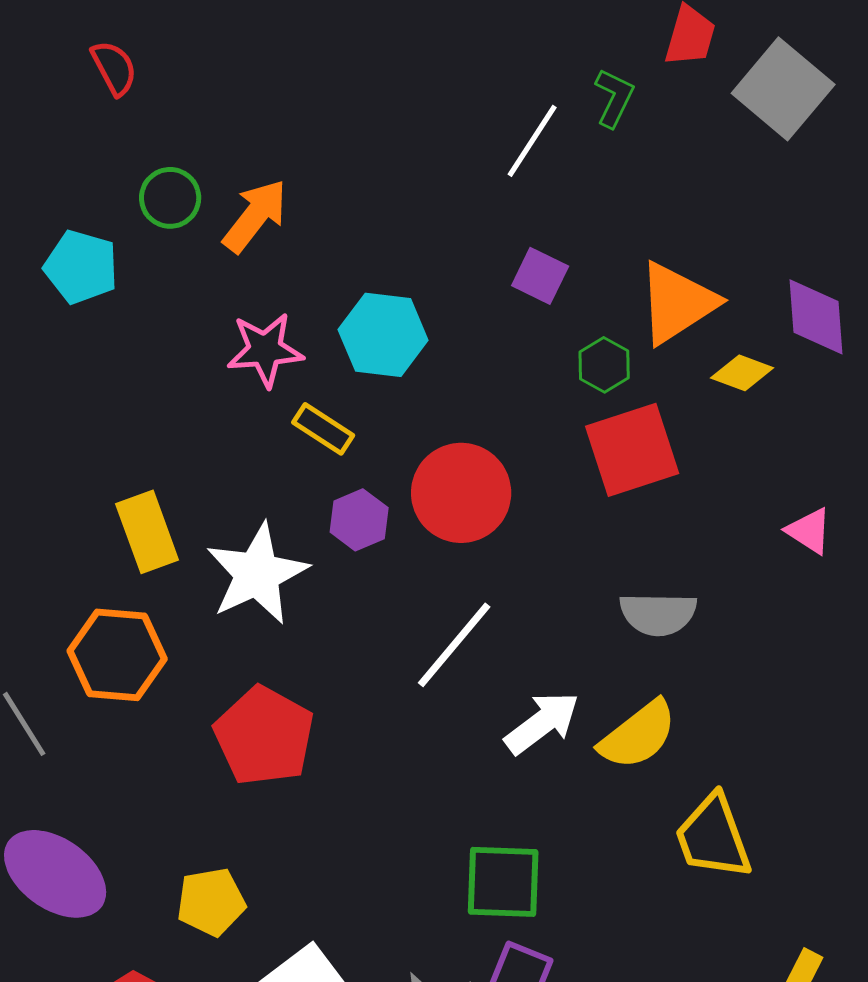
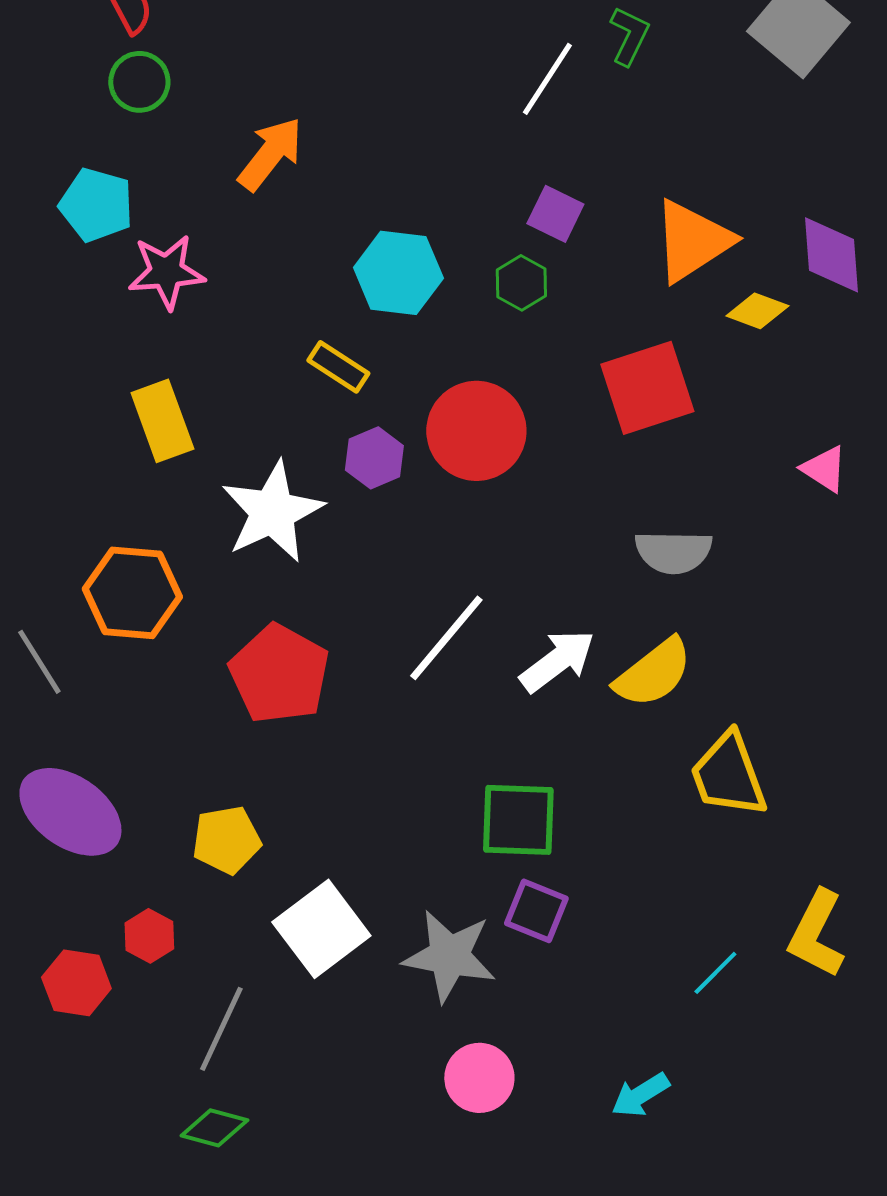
green circle: (170, 198) -> (139, 82), moved
pink star: (265, 350) -> (166, 272), moved
green hexagon: (604, 365) -> (521, 283), moved
yellow rectangle: (147, 532) -> (162, 421), moved
white line: (454, 645) -> (446, 638), moved

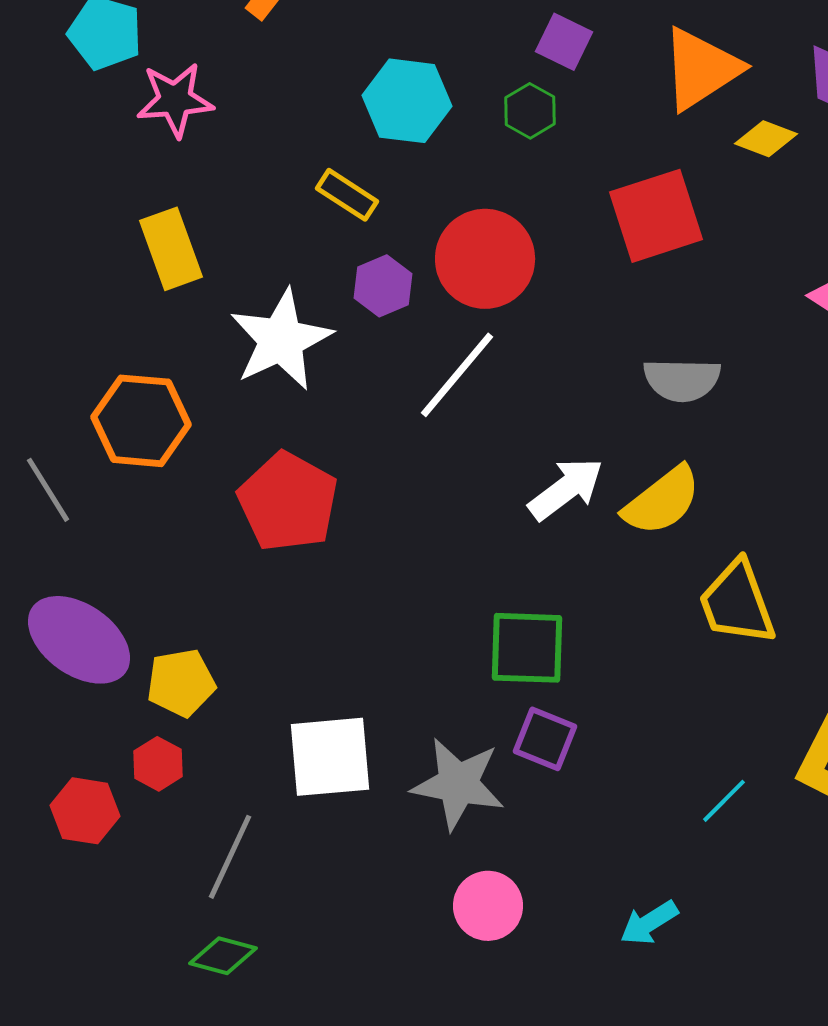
white line: (446, 638) -> (457, 375), moved
yellow pentagon: (226, 840) -> (181, 683), moved
white square: (321, 929) -> (330, 757), turned 32

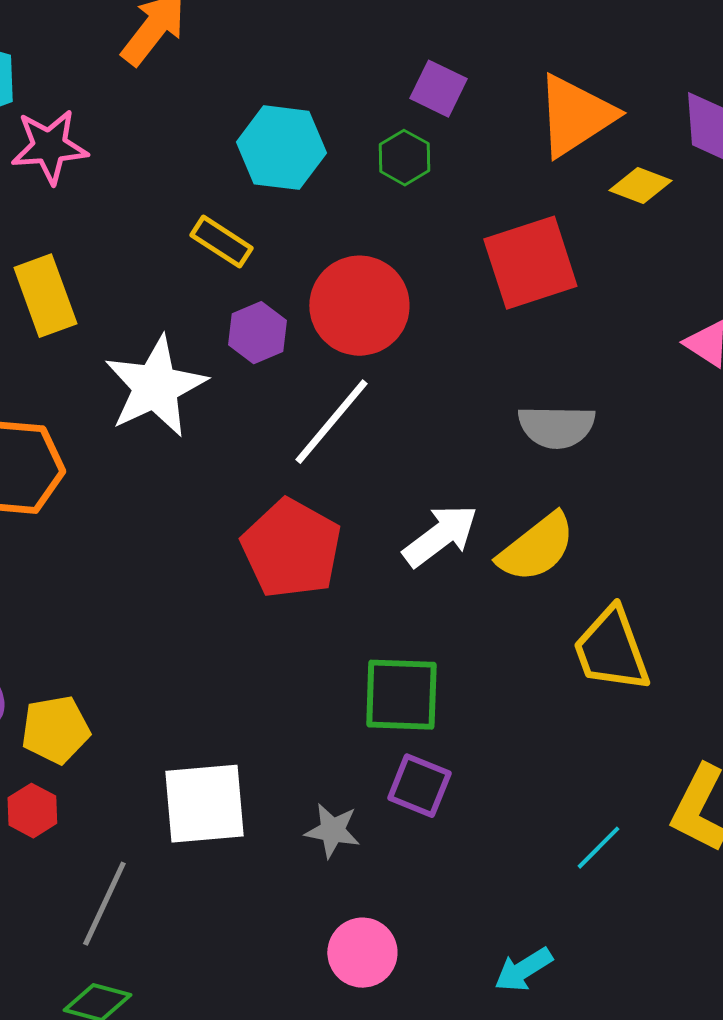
red pentagon: (288, 502) -> (291, 549), moved
gray star: (458, 784) -> (332, 831), size x0.6

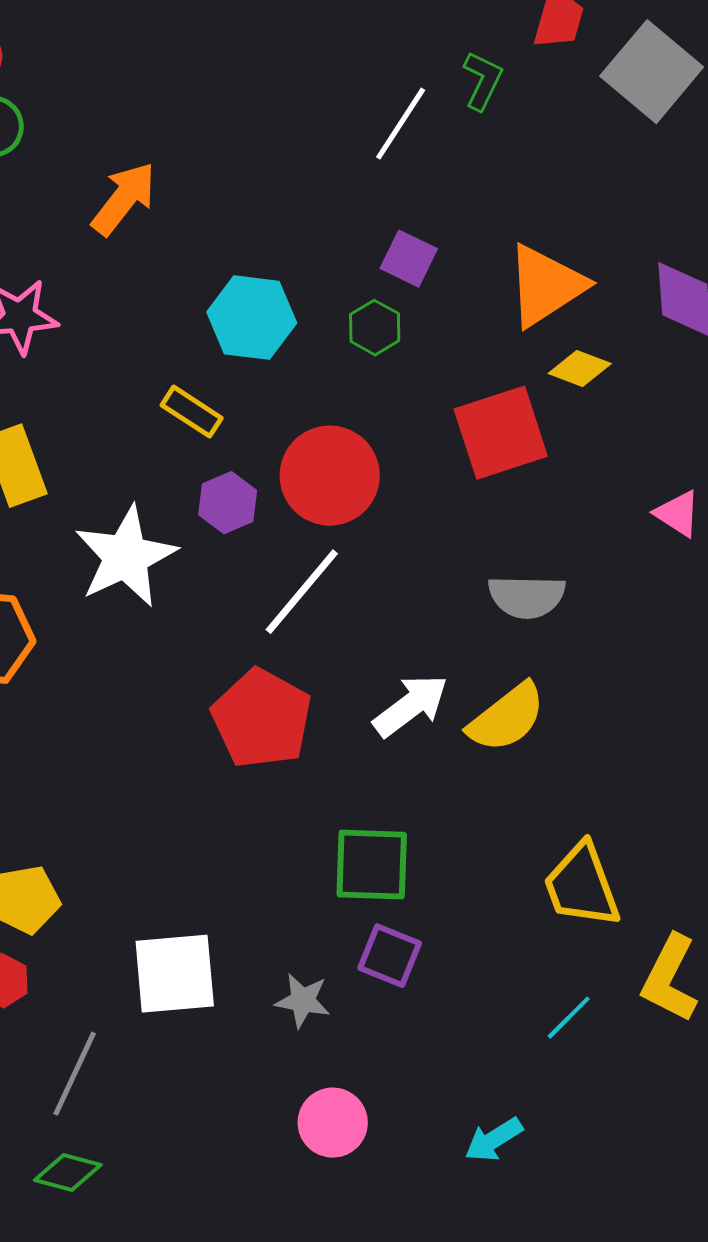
yellow diamond: (640, 186) -> (580, 369), moved
yellow trapezoid: (611, 650) -> (582, 886), moved

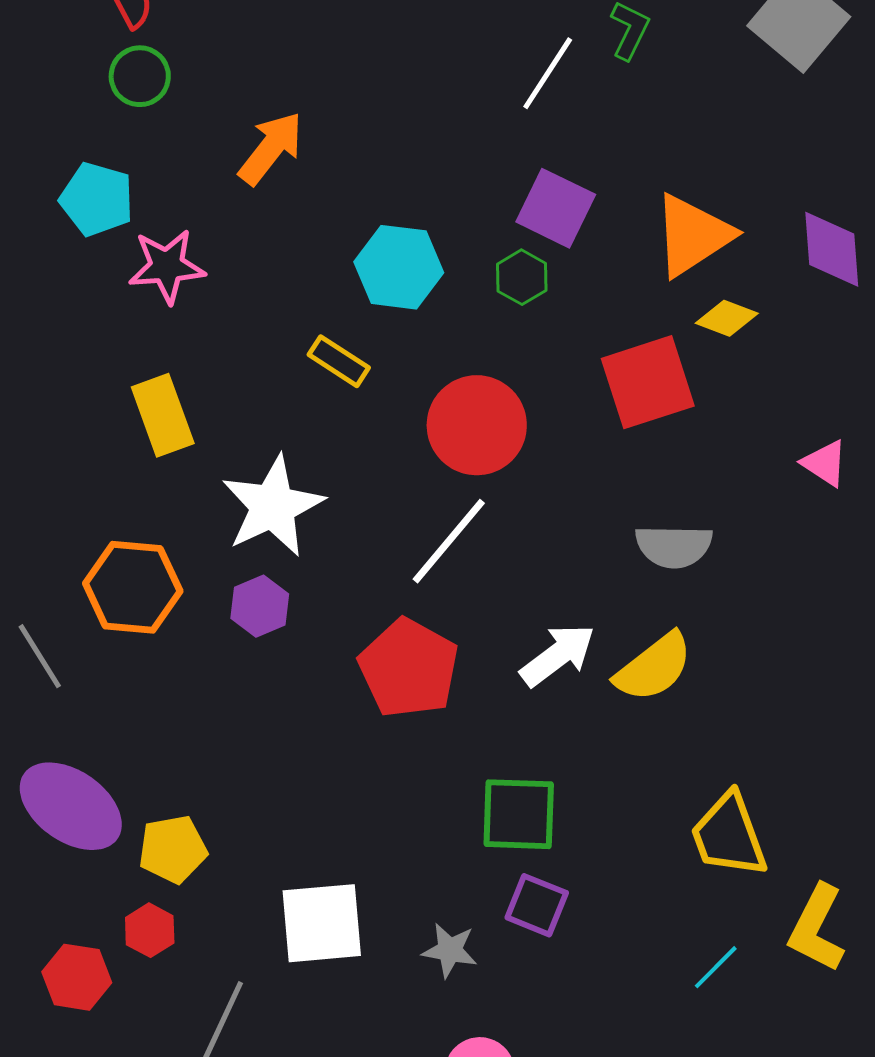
purple square: (409, 259) -> (556, 208), size x1.4
purple hexagon: (228, 503) -> (260, 606), moved

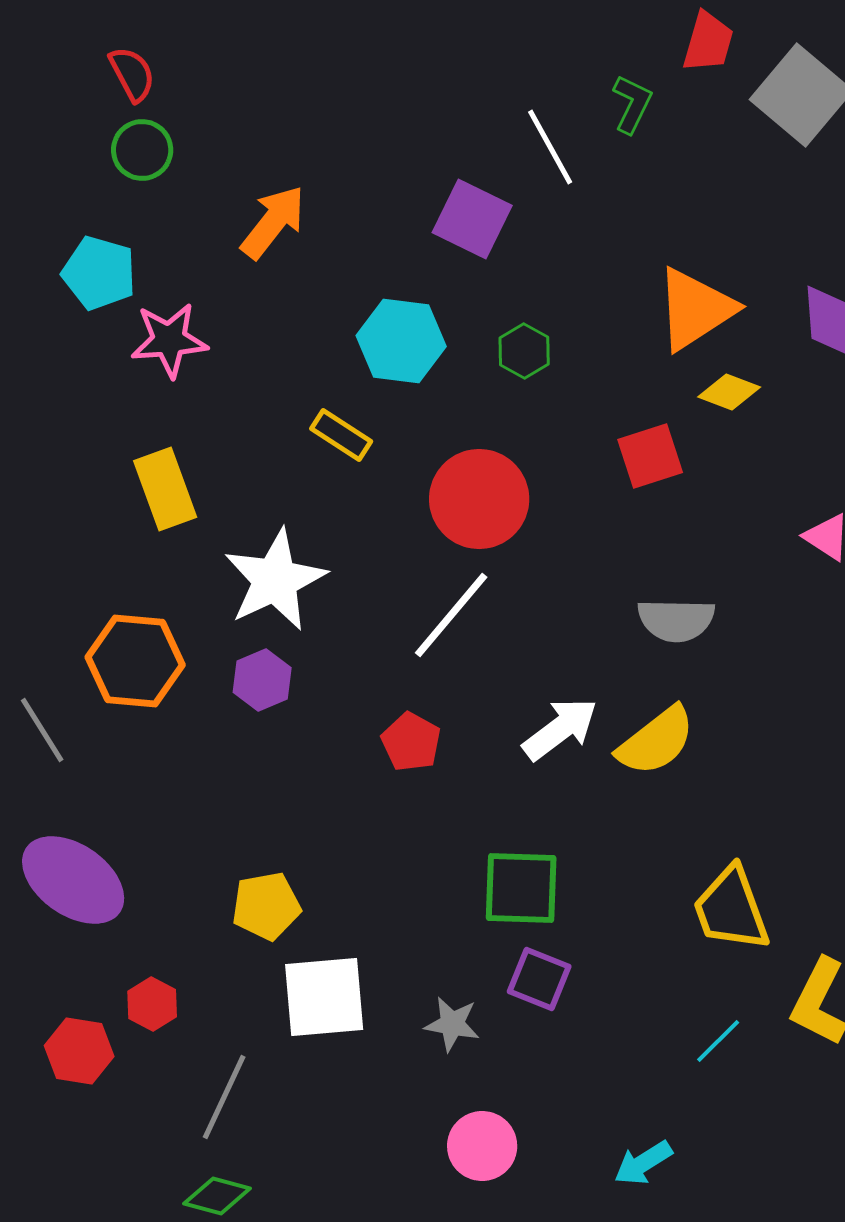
white line: (548, 73) -> (550, 147), turned -62
purple square: (556, 208) -> (472, 219), moved
red square: (648, 382) -> (650, 456), size x0.7
red pentagon: (409, 668) -> (411, 742), size x0.6
yellow pentagon: (173, 849) -> (266, 906), moved

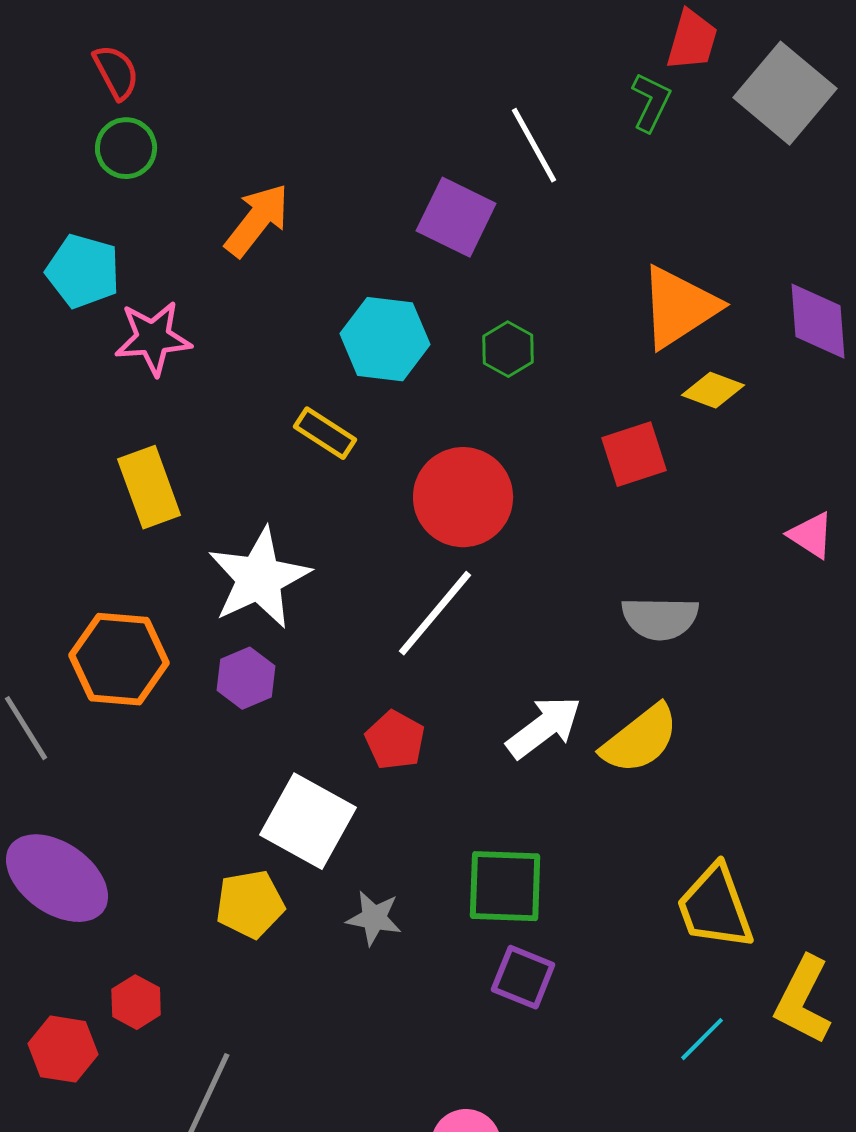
green L-shape: (632, 104) -> (651, 102), moved
white square: (324, 997) -> (308, 821), moved, turned 34
gray star: (452, 1024) -> (374, 918), moved

